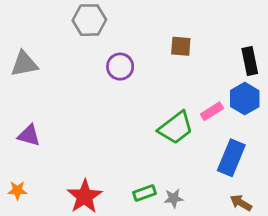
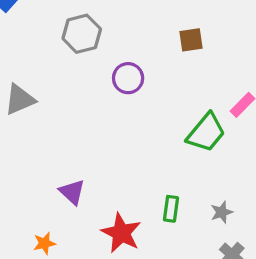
purple triangle: (29, 135) -> (72, 192), moved, turned 40
green rectangle: (145, 193) -> (171, 209), moved, turned -50

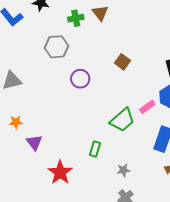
brown square: (191, 40) -> (123, 62), turned 35
green rectangle: (171, 209) -> (95, 149), moved
orange star: (44, 243) -> (16, 122), moved

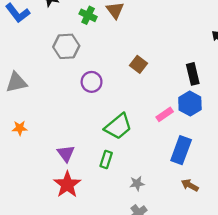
green cross: (76, 18) -> (88, 15), turned 35
green trapezoid: (122, 120) -> (118, 126), moved
purple triangle: (34, 142) -> (66, 153), moved

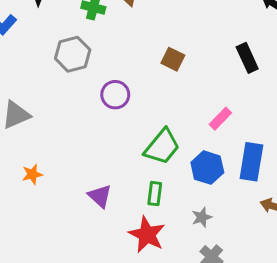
blue hexagon: (190, 104) -> (207, 168), moved
red star: (67, 184) -> (147, 235), moved

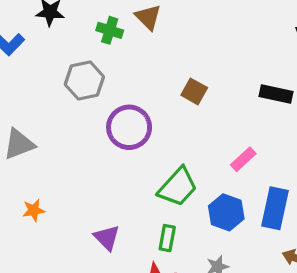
black rectangle: (247, 58) -> (276, 94), turned -56
purple circle: (115, 95) -> (129, 127), size x1.4

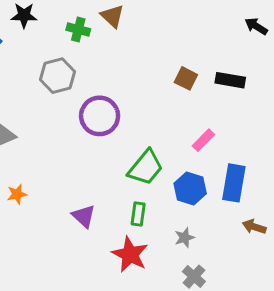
brown square: (194, 91) -> (186, 78), moved

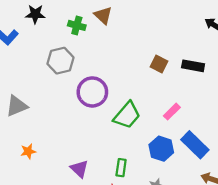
green trapezoid: (146, 168) -> (127, 115), moved
blue rectangle: (234, 183) -> (195, 145), turned -56

